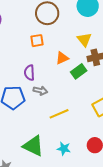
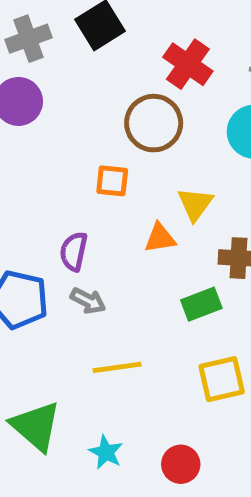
yellow triangle: (84, 39) -> (195, 204), moved
green rectangle: (79, 71) -> (201, 304), moved

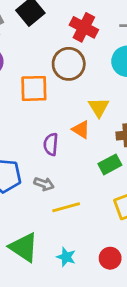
orange square: (112, 181) -> (34, 88), moved, size x1.5
orange triangle: (160, 238) -> (81, 130), turned 48
purple semicircle: (74, 251) -> (51, 144), moved
gray arrow: (88, 301) -> (44, 184), moved

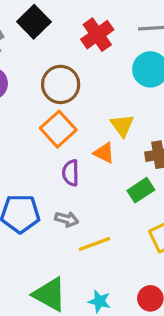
red cross: (84, 27) -> (97, 35), turned 32
brown circle: (69, 64) -> (61, 84), moved
orange square: (34, 88) -> (58, 129), moved, turned -36

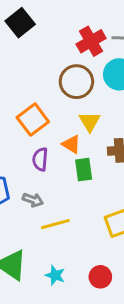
red cross: (97, 35) -> (91, 41), moved
brown circle: (61, 84) -> (76, 82), moved
green rectangle: (141, 190) -> (84, 170), moved, turned -70

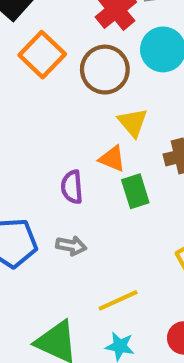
orange square: (33, 120) -> (42, 55), moved
yellow line: (55, 224) -> (118, 300), moved

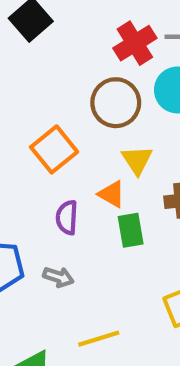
orange square: (42, 55) -> (54, 149), moved

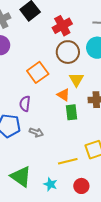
red cross: (135, 43) -> (62, 26), moved
purple semicircle: (67, 217) -> (25, 104), moved
yellow line: (99, 339) -> (68, 161), moved

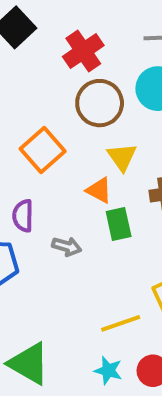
gray arrow: (36, 132) -> (67, 246), moved
cyan star: (50, 184) -> (108, 371), moved

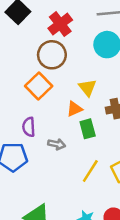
brown circle: (100, 103) -> (52, 55), moved
orange triangle: (99, 190) -> (74, 109), turned -49
yellow line: (121, 323) -> (90, 171), moved, turned -35

